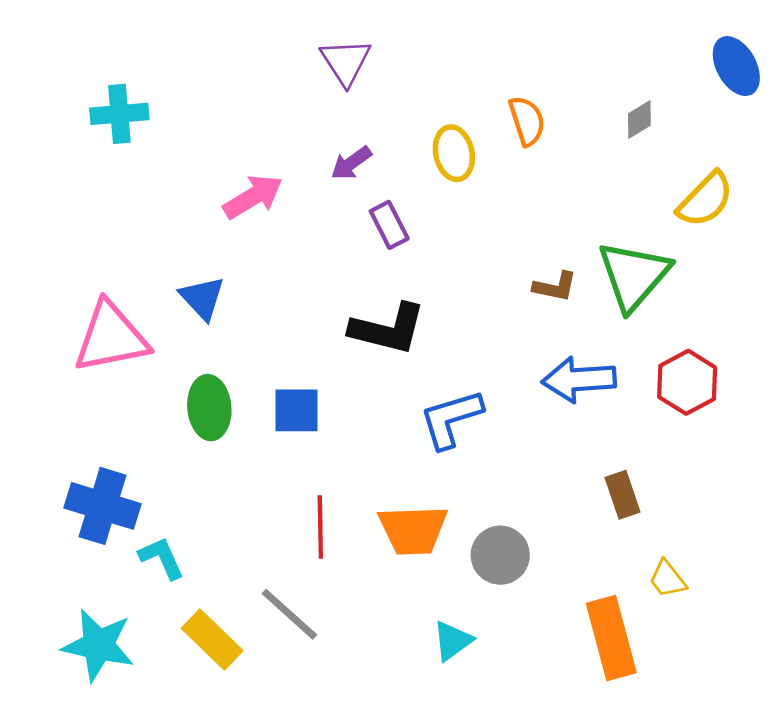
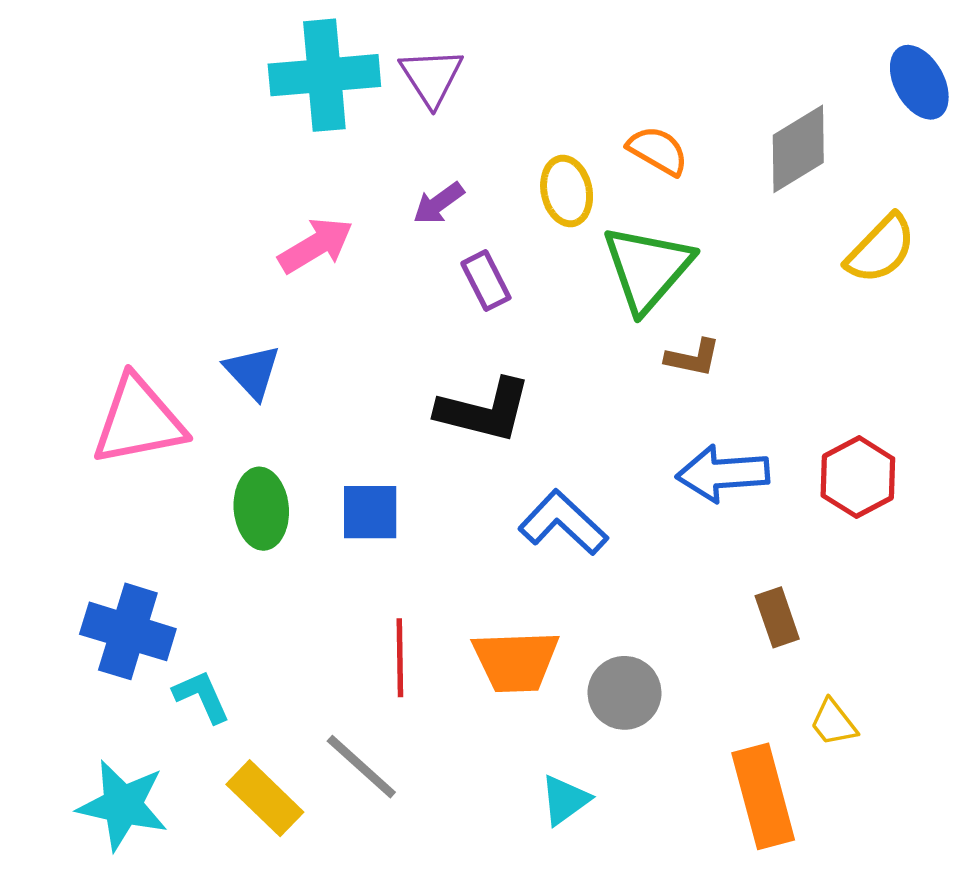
cyan cross: (119, 114) -> (324, 75), moved, size x1.5
gray diamond: (639, 119) -> (798, 149), size x1.8
orange semicircle: (527, 121) -> (658, 151), turned -42
green triangle: (634, 275) -> (647, 268), moved
blue L-shape: (451, 419) -> (563, 523), turned 60

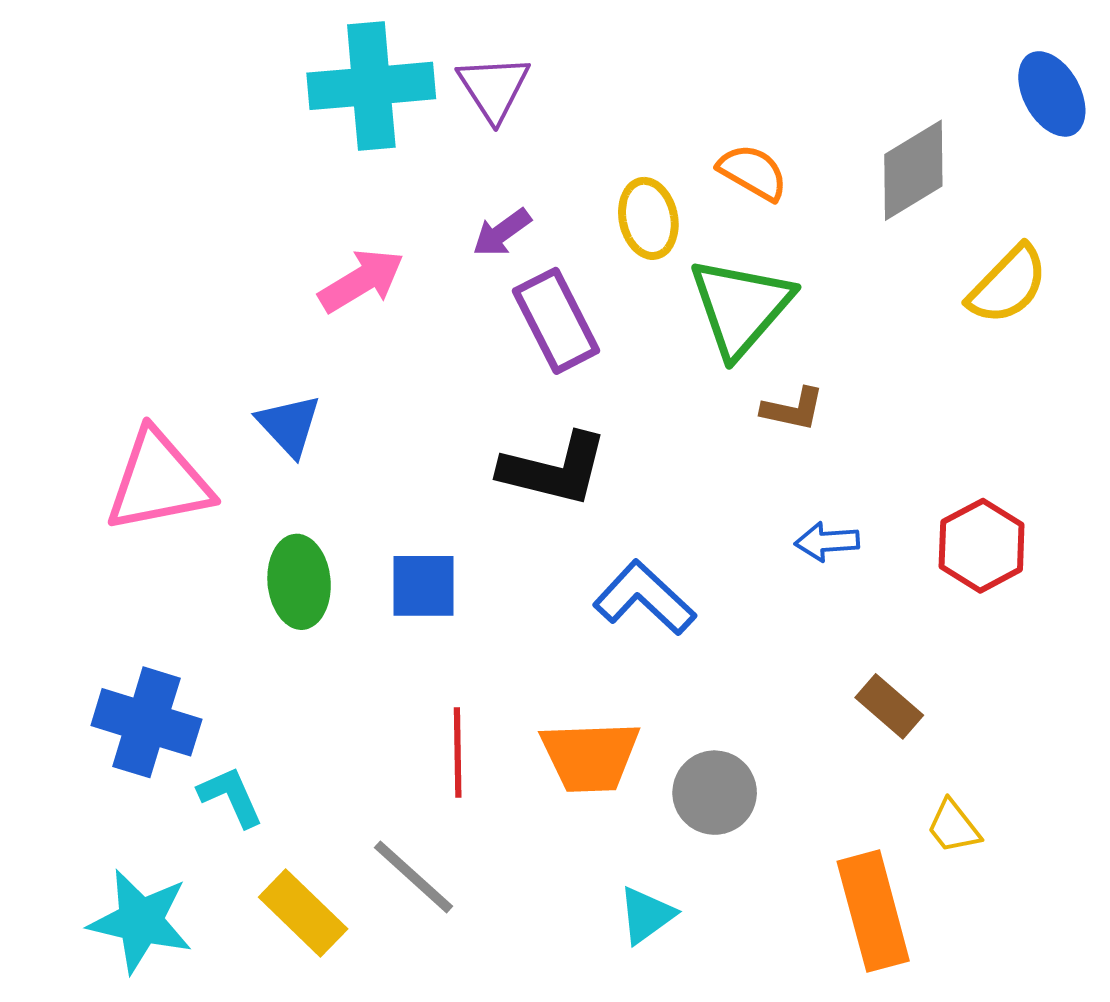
purple rectangle: (486, 281) -> (556, 321), size x1.5
blue arrow: (723, 474) -> (827, 542), size x0.6
brown rectangle: (777, 617) -> (889, 706), turned -30

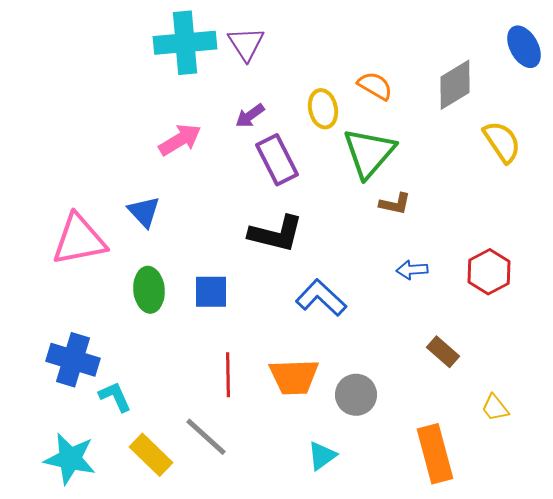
yellow semicircle: (1008, 285) -> (502, 142), turned -78
yellow trapezoid: (954, 827) -> (495, 408), moved

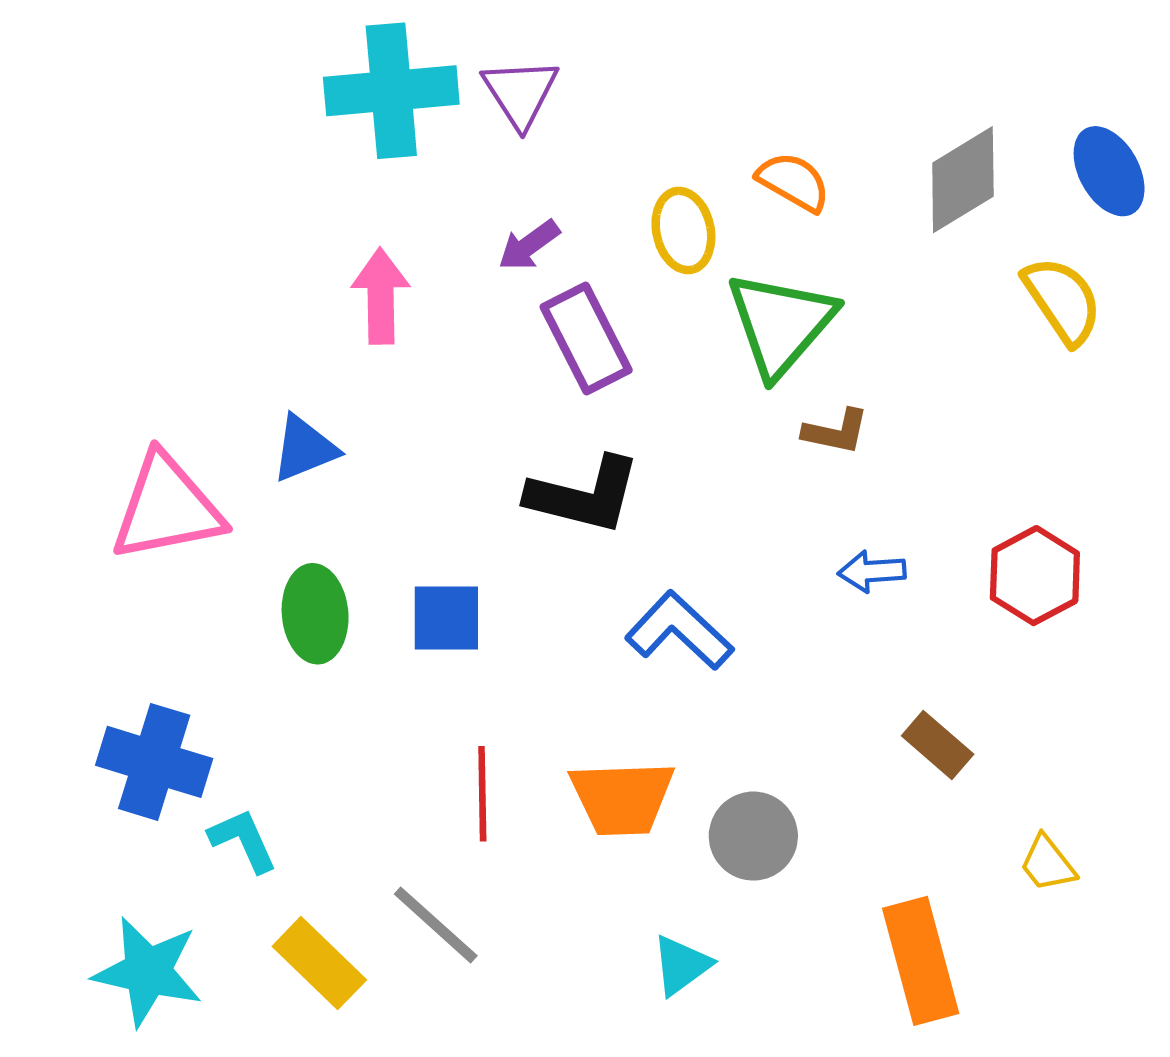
blue ellipse: (524, 47) -> (1109, 171), moved
pink arrow: (180, 140) -> (381, 296), turned -60
blue triangle: (144, 212) -> (304, 449), turned 51

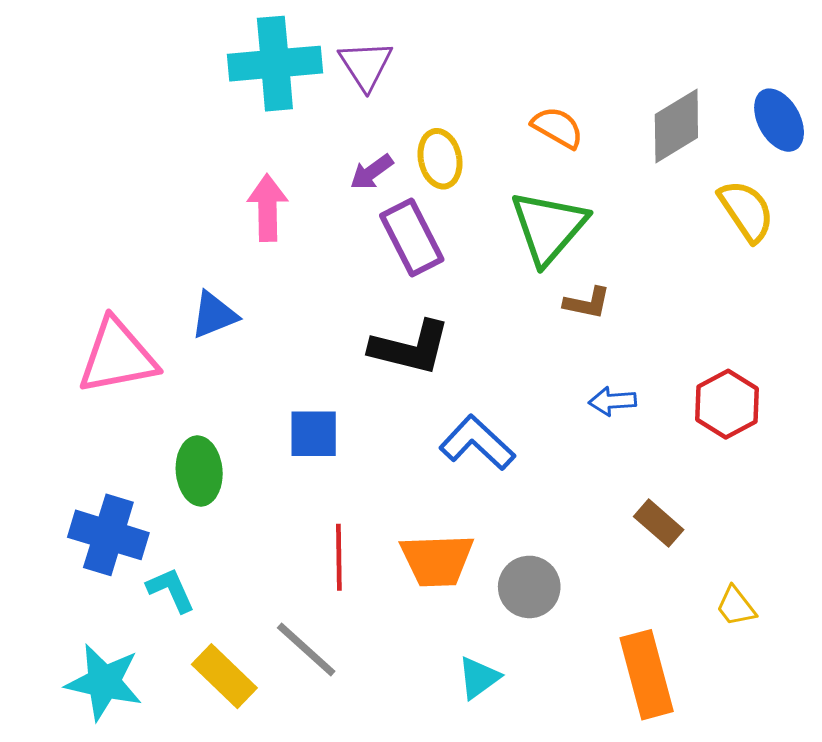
yellow ellipse: (683, 230) -> (440, 159), moved
green ellipse: (315, 614) -> (199, 471), moved

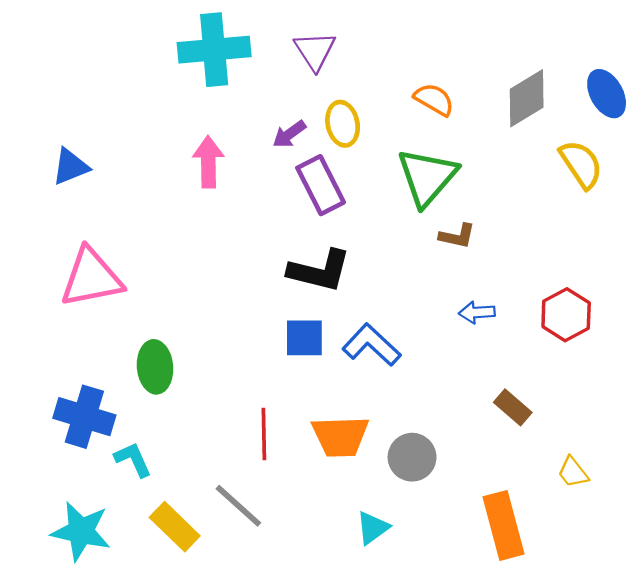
purple triangle: (366, 65) -> (315, 51), moved
blue triangle: (214, 315) -> (70, 167), moved
blue square: (314, 434) -> (304, 338), moved

